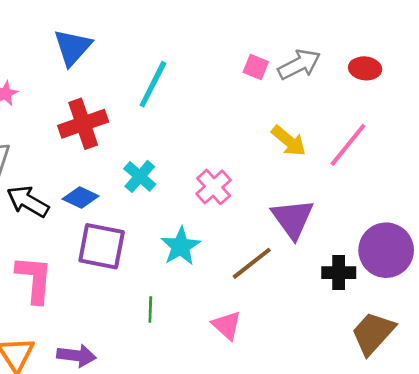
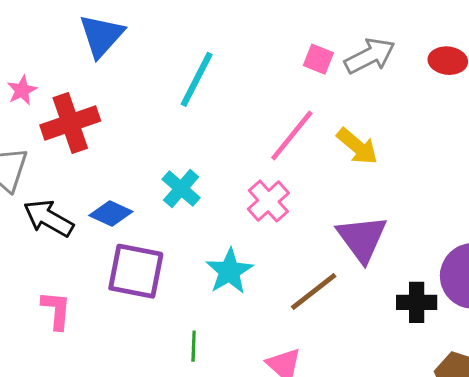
red cross: (83, 124) -> (70, 123), moved
pink line: (348, 145) -> (292, 135), moved
pink L-shape: (34, 279) -> (56, 310), size x0.7

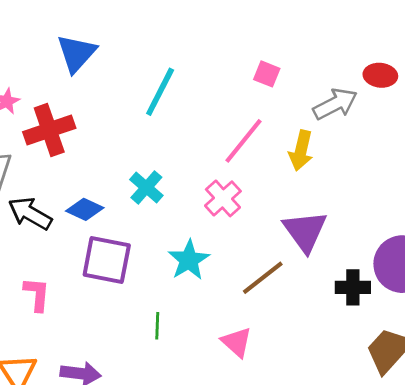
gray arrow: (370, 56) -> (335, 104), moved
yellow arrow: (357, 146) -> (301, 151), turned 63

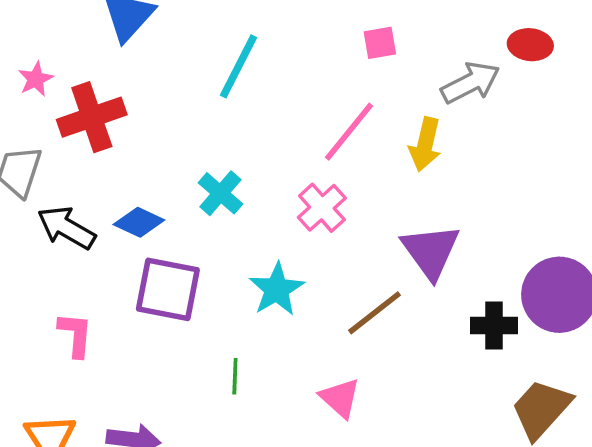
pink square: (267, 74) -> (380, 43), turned -32

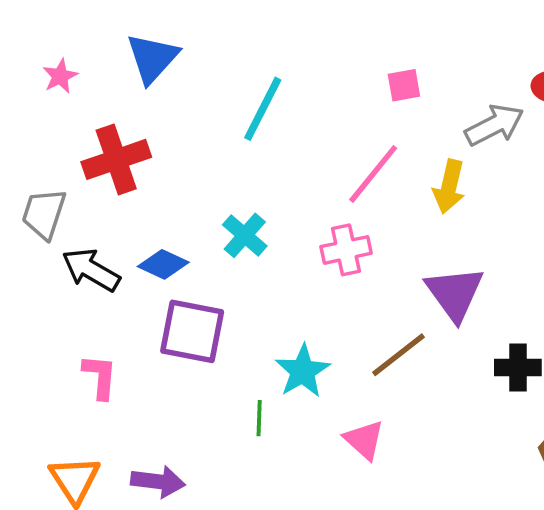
pink star: (36, 79) -> (60, 76), moved
pink cross: (322, 208) -> (346, 250), turned 30
cyan star: (277, 289) -> (303, 371), moved

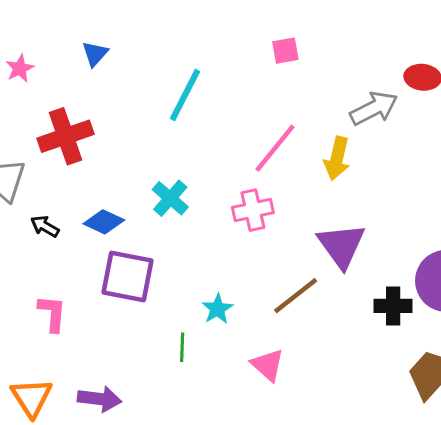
blue triangle: (152, 58) -> (95, 54), size x0.6
pink square: (404, 85) -> (285, 51), moved
black arrow: (91, 270) -> (45, 226), size x0.6
cyan star: (303, 371) -> (217, 309), size x0.7

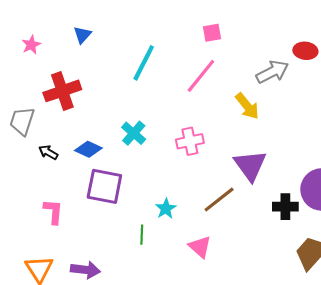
pink line: (275, 148) -> (201, 76), moved
yellow arrow: (337, 158) -> (247, 106), turned -52

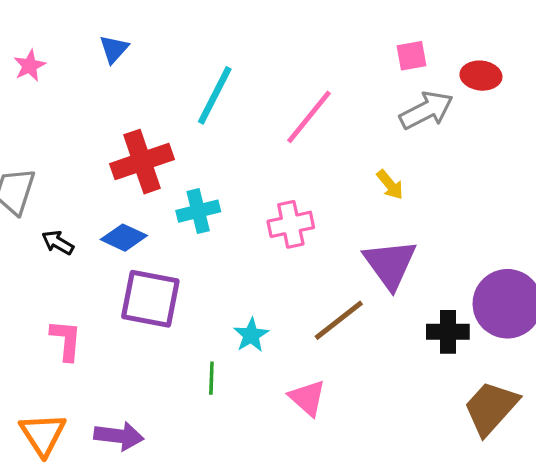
pink square: (212, 33) -> (412, 56), moved
red cross: (62, 91) -> (142, 162), moved
yellow arrow: (247, 106) -> (390, 185), moved, size x0.7
cyan cross: (134, 133) -> (198, 211), turned 35

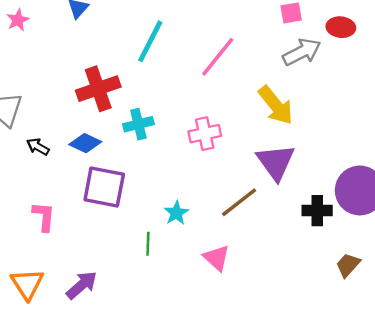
yellow arrow: (390, 185) -> (276, 105), size x1.8
brown trapezoid: (491, 408) -> (348, 265), size x0.6
purple arrow: (119, 436) -> (82, 285), turned -48

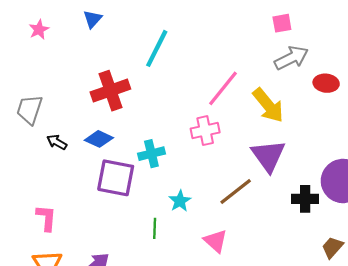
red ellipse: (341, 27) -> (326, 83), moved
pink line: (218, 57) -> (223, 88), moved
cyan cross: (138, 124) -> (151, 154), moved
pink L-shape: (44, 217) -> (46, 218), moved

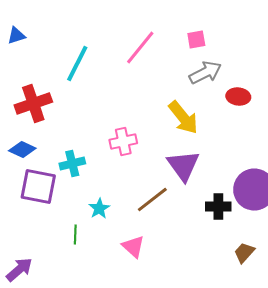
blue triangle: (93, 19) -> (16, 36), turned 30
pink line: (223, 88) -> (140, 48), moved

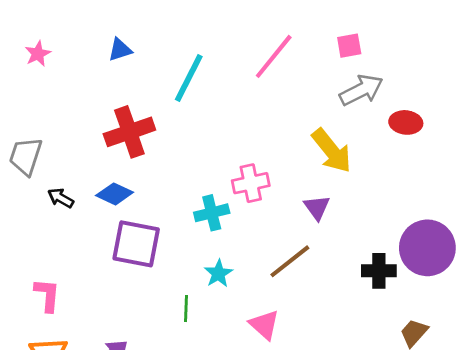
blue triangle: (16, 36) -> (120, 50), moved
cyan cross: (72, 164) -> (212, 213), moved
purple triangle: (183, 166) -> (317, 207), moved, size x0.6

